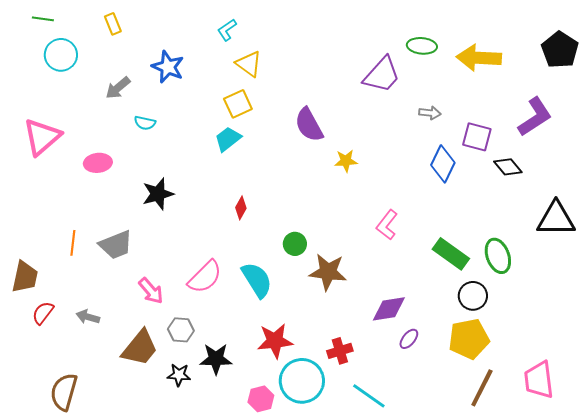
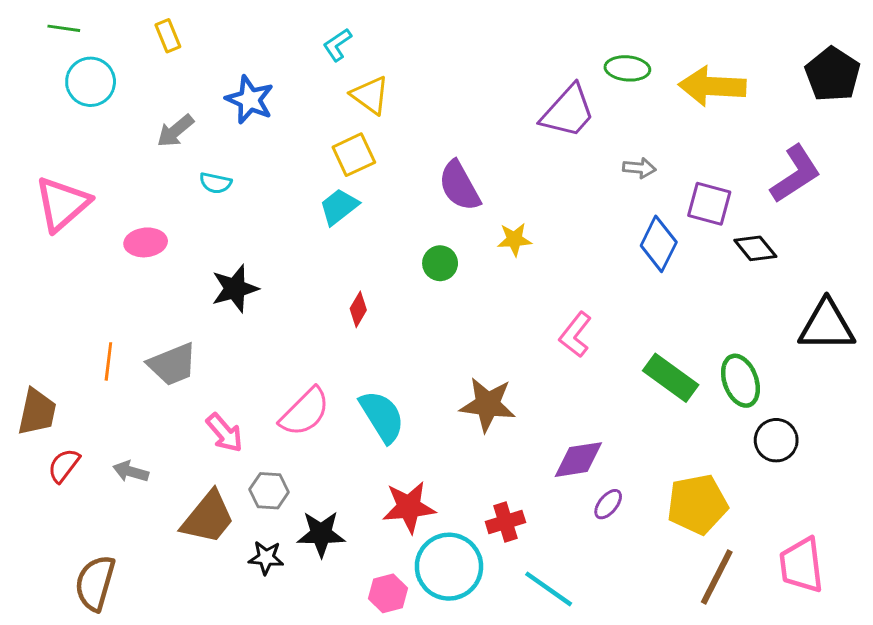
green circle: (295, 244) -> (440, 263), moved
black circle: (473, 296) -> (776, 440), moved

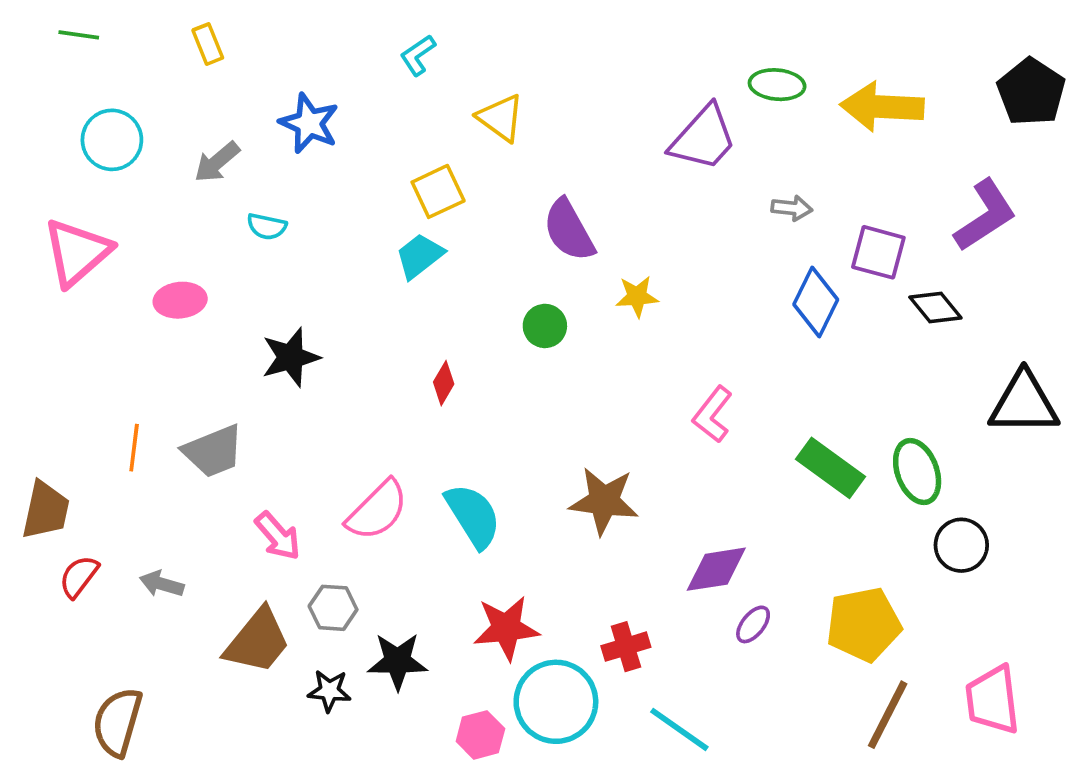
cyan circle: (91, 82) -> (112, 140), moved
yellow triangle: (370, 95) -> (501, 118), moved

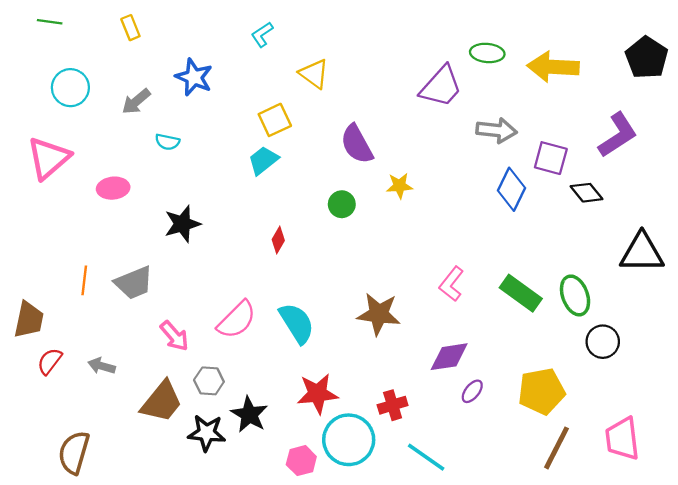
gray arrow: (792, 208) -> (496, 130), size x1.6
pink L-shape: (713, 414) -> (451, 284), moved
black star: (398, 661) -> (249, 414), turned 30
black star: (329, 691) -> (207, 433), size x1.4

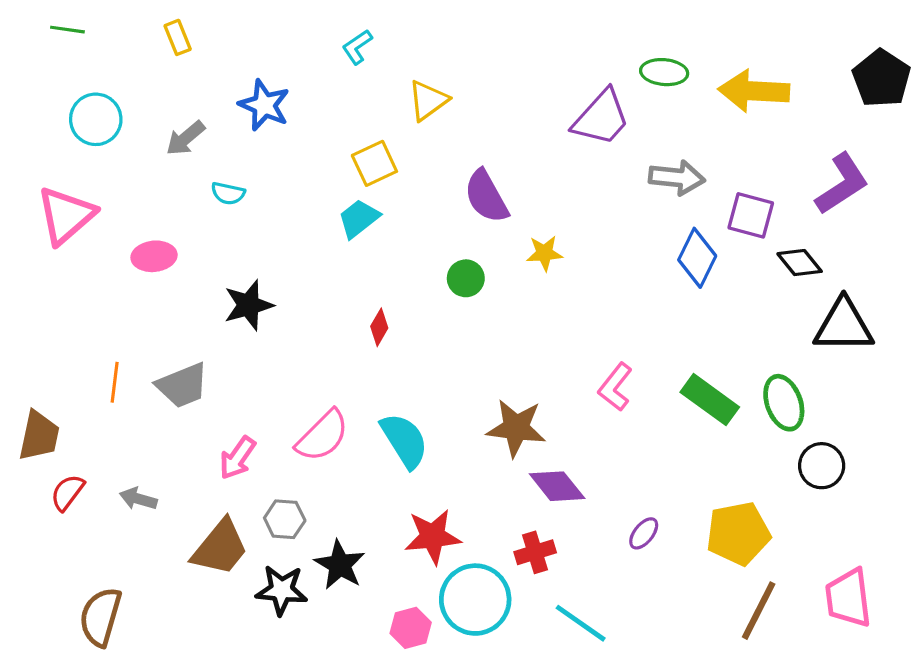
yellow triangle: (314, 74) -> (428, 100), turned 48
black triangle: (642, 253) -> (844, 326), moved
pink arrow: (174, 336) -> (237, 458), turned 76
purple diamond: (449, 357) -> (557, 486), moved, turned 60

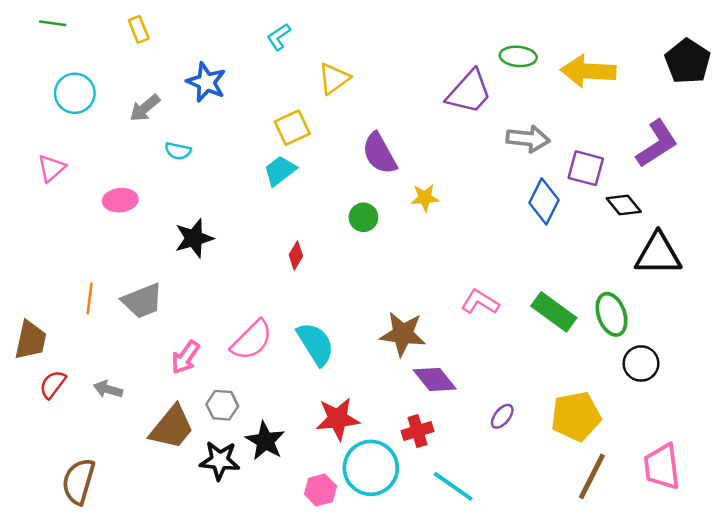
pink triangle: (66, 215) -> (51, 168), size x0.6
pink L-shape: (615, 387) -> (480, 302), turned 84

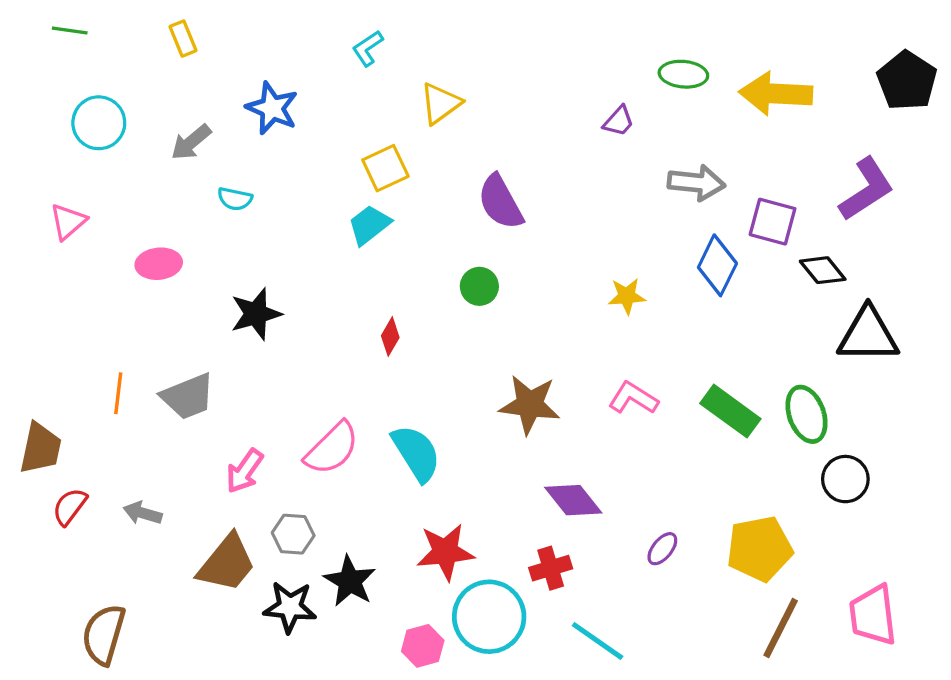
purple trapezoid: (469, 92) -> (619, 121), size x0.5
yellow star: (425, 198) -> (627, 296), moved
brown star: (403, 334) -> (530, 405), moved

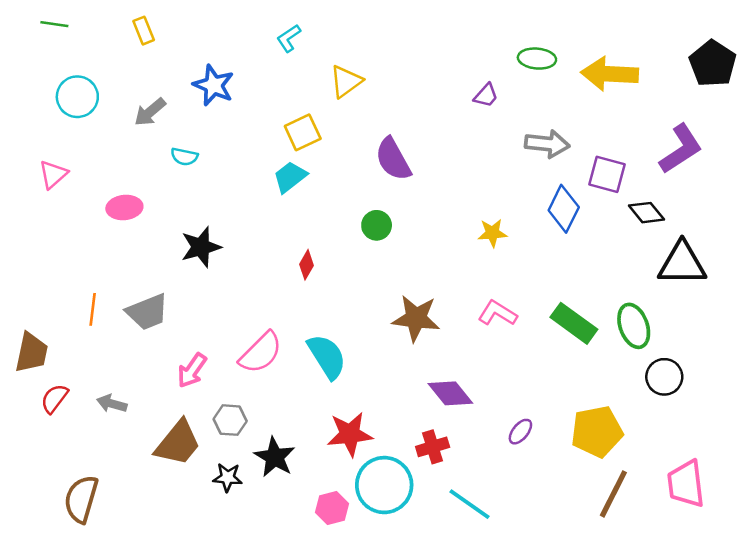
black star: (290, 607) -> (228, 477), size x0.7

